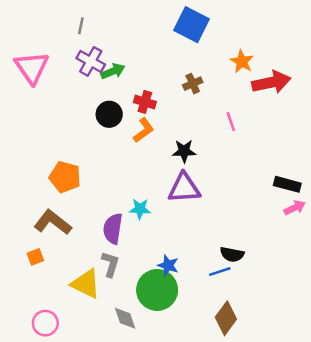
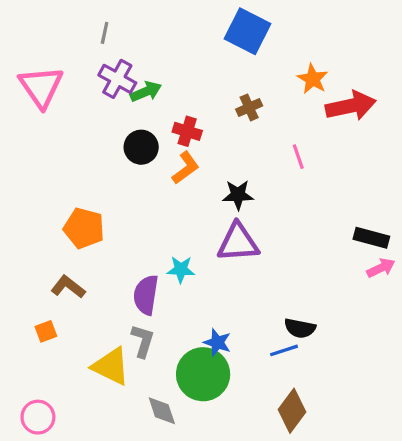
brown L-shape: (53, 222) -> (68, 287), size x0.7
pink circle: (45, 323) -> (38, 417), moved

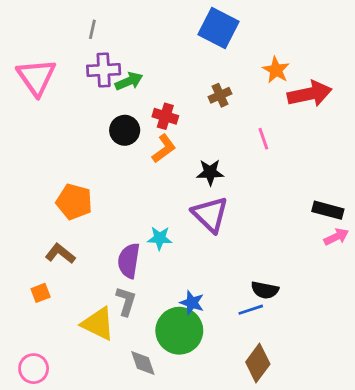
purple cross: (117, 79) -> (104, 70), turned -32
purple triangle: (238, 242) -> (210, 214), turned 48

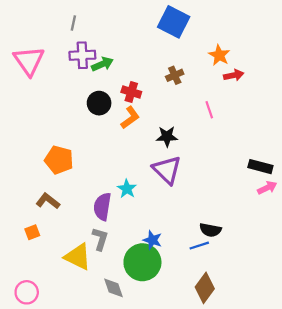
red arrow: (310, 94) -> (234, 75), moved, size x0.6
cyan star: (160, 238) -> (127, 189), turned 30

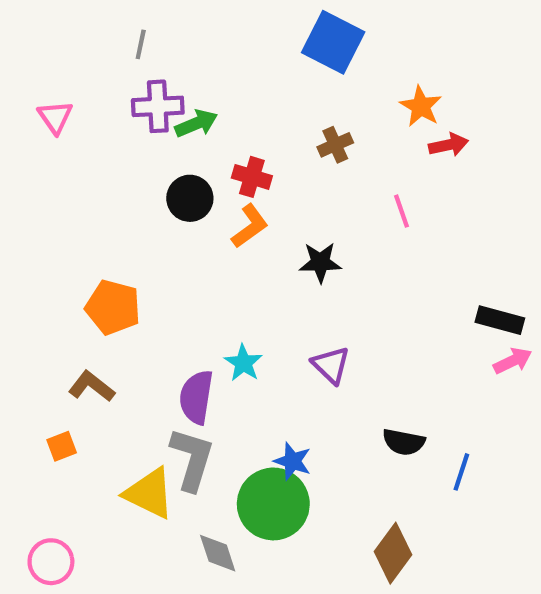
pink triangle: (29, 61) -> (55, 117), size x0.6
purple triangle: (167, 170) -> (331, 365), moved, size x0.7
gray L-shape: (100, 239) -> (192, 459), size x1.4
blue line: (199, 246) -> (461, 472), moved, turned -54

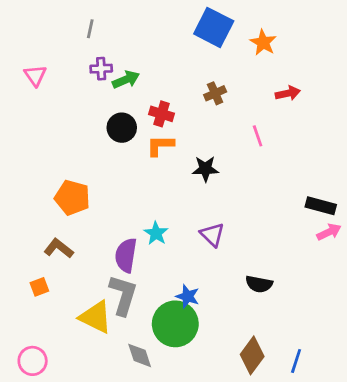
purple cross: (158, 106) -> (101, 69), size x0.7
orange star: (421, 106) -> (263, 43), moved
orange L-shape: (250, 226) -> (160, 145), turned -144
blue line: (461, 472) -> (296, 361), moved

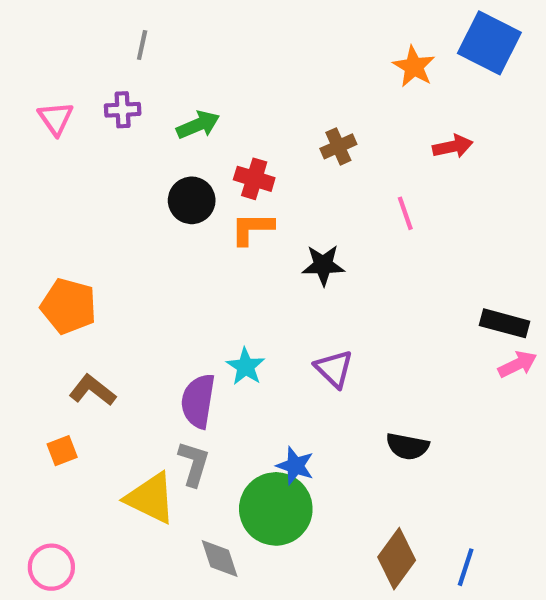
blue square: (214, 27) -> (489, 43), moved
purple cross: (101, 69) -> (123, 110), moved
orange pentagon: (72, 198) -> (69, 306), moved
gray L-shape: (123, 295) -> (194, 464), size x0.7

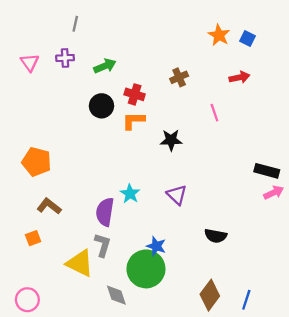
blue square: (489, 43) -> (247, 39), moved, size x0.5

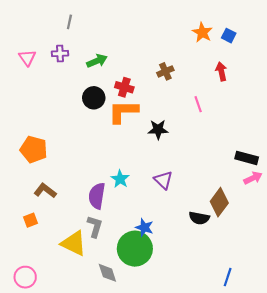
red arrow: (239, 77) -> (221, 71), turned -90
orange L-shape: (133, 121) -> (123, 112), size x1.4
brown diamond: (210, 295) -> (219, 202), moved

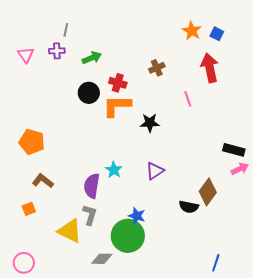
gray line: (69, 22) -> (66, 30), moved
red arrow: (221, 71) -> (210, 68), size x1.6
purple triangle: (163, 180) -> (155, 171), turned 42
gray diamond: (107, 273) -> (102, 259), turned -70

